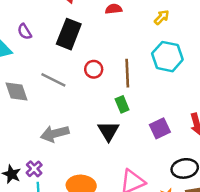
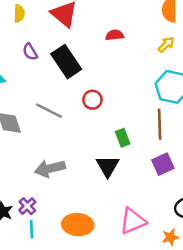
purple semicircle: (25, 32) -> (30, 52), moved
black rectangle: (69, 34) -> (66, 62), turned -56
brown line: (127, 73) -> (160, 124), moved

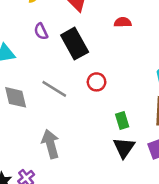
black triangle: (108, 166) -> (124, 148), moved
gray arrow: (50, 168) -> (51, 144), turned 84

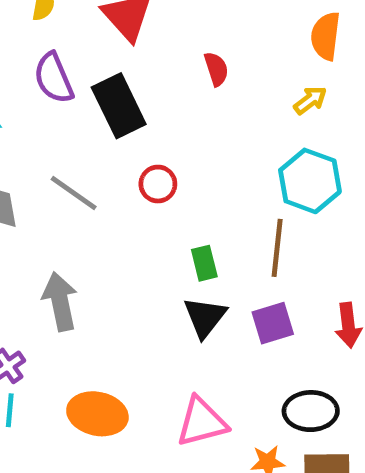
red semicircle: (123, 22) -> (216, 69), turned 70
purple semicircle: (41, 31) -> (54, 78), size x1.5

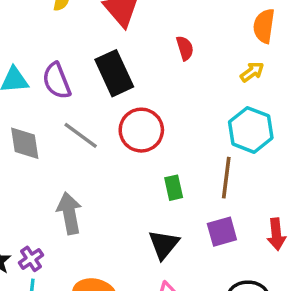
purple semicircle: (54, 78) -> (57, 81), moved
red circle: (158, 184) -> (141, 130), size x1.6
black triangle: (205, 317) -> (164, 244), moved

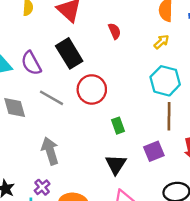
brown line: (226, 178) -> (169, 116), moved
purple cross: (31, 259) -> (42, 187), moved

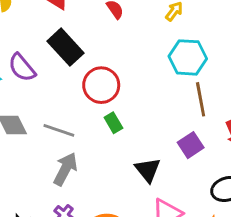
gray line: (51, 98) -> (59, 130), moved
green rectangle: (118, 126) -> (113, 123), moved
gray arrow: (50, 151) -> (65, 169), turned 56

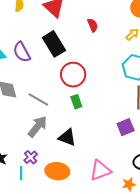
black triangle: (148, 170) -> (67, 137), moved, turned -42

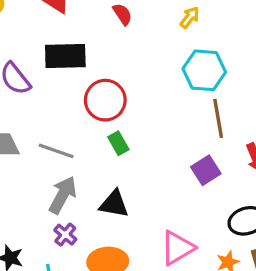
black rectangle: (54, 44) -> (65, 56), turned -50
purple cross: (31, 157) -> (65, 235), moved

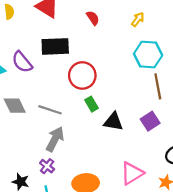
black triangle: (114, 204) -> (113, 122), moved
purple cross: (65, 235) -> (47, 166), moved

